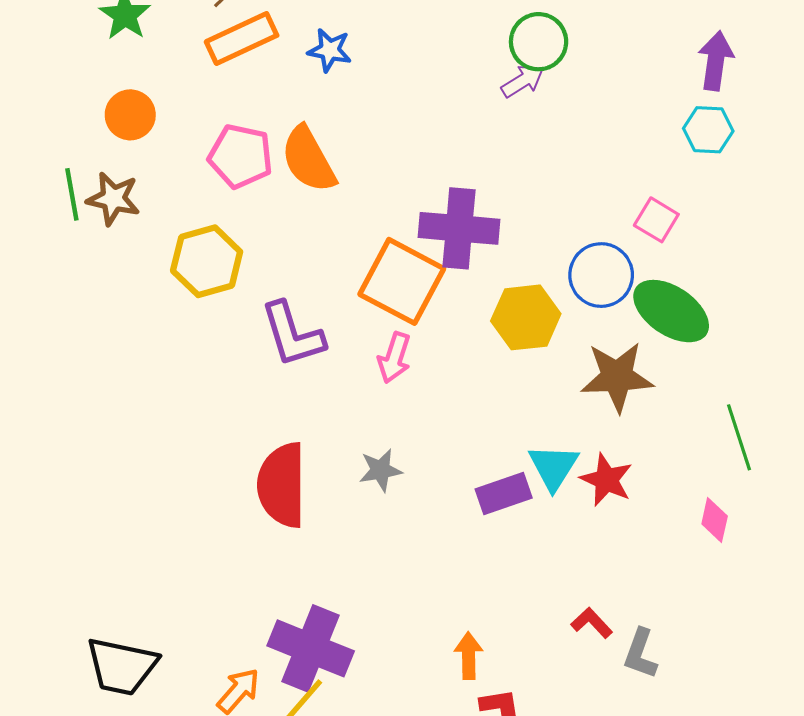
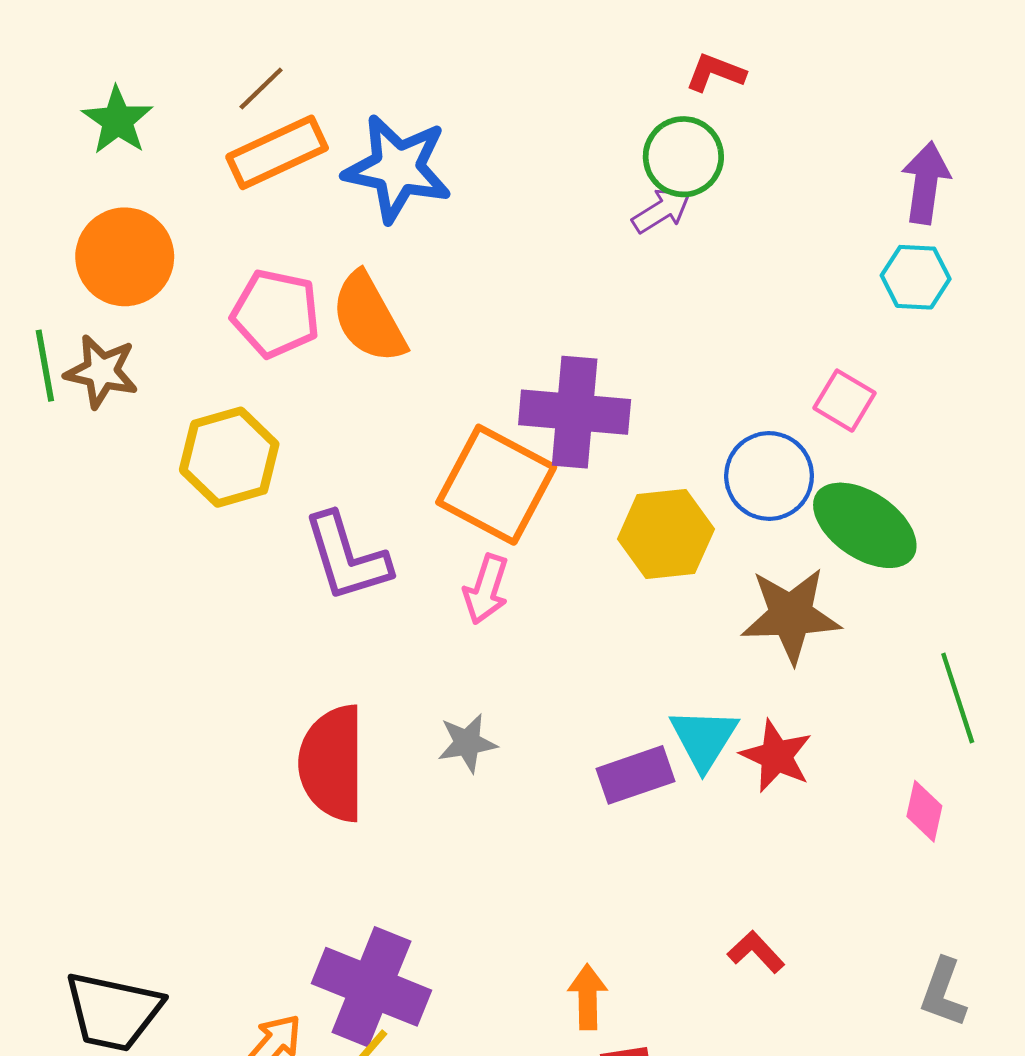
blue star: (330, 50) -> (398, 168), size x1.8
orange circle: (130, 115) -> (125, 257), size x1.4
gray L-shape: (640, 654) -> (943, 993), moved

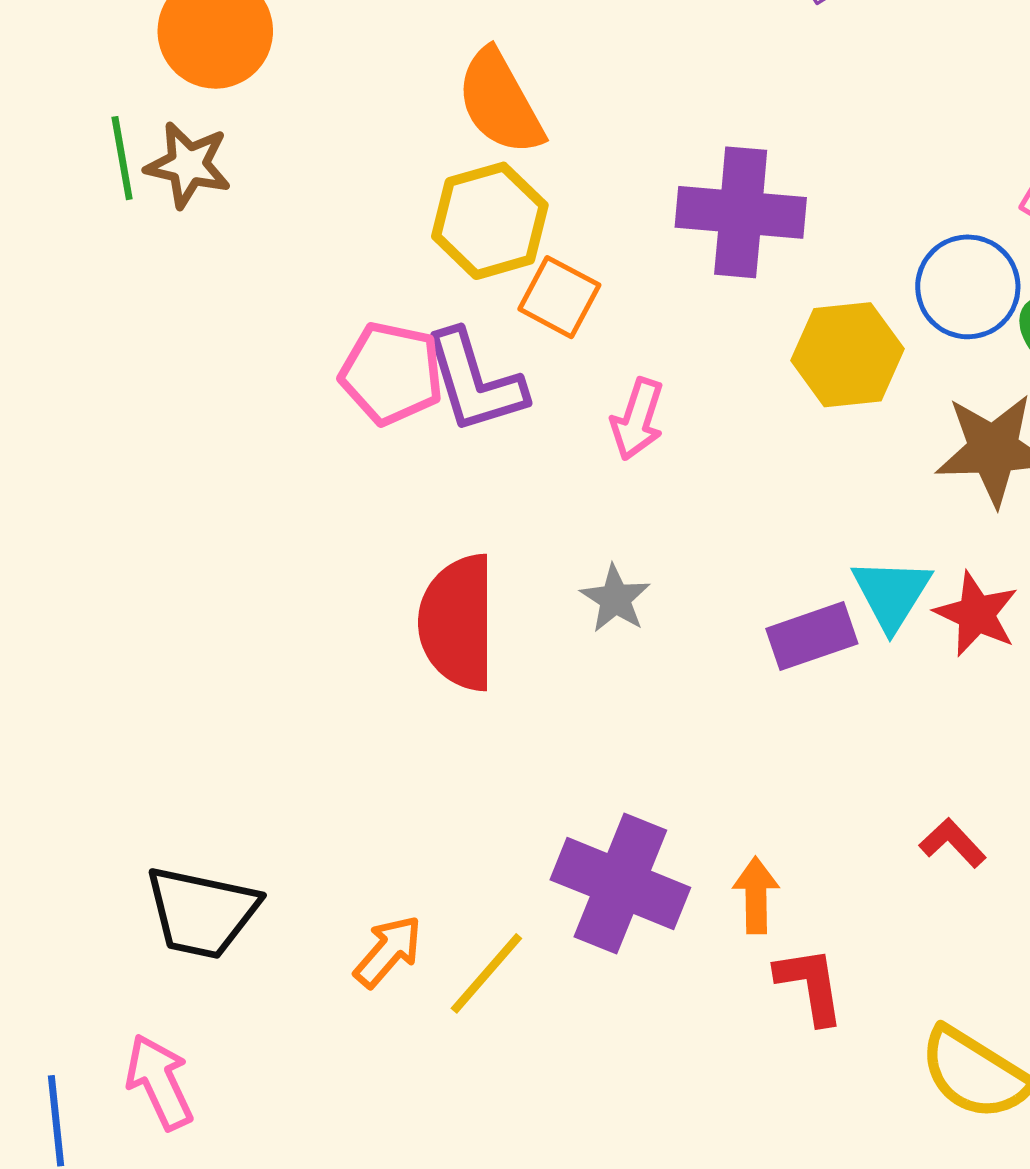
pink pentagon: (276, 313) -> (392, 373), moved
yellow hexagon: (229, 457) -> (490, 221), moved
orange square: (496, 485) -> (559, 297), moved, size x0.6
gray star: (467, 743) -> (615, 599), turned -30
purple cross: (371, 987) -> (620, 884), moved

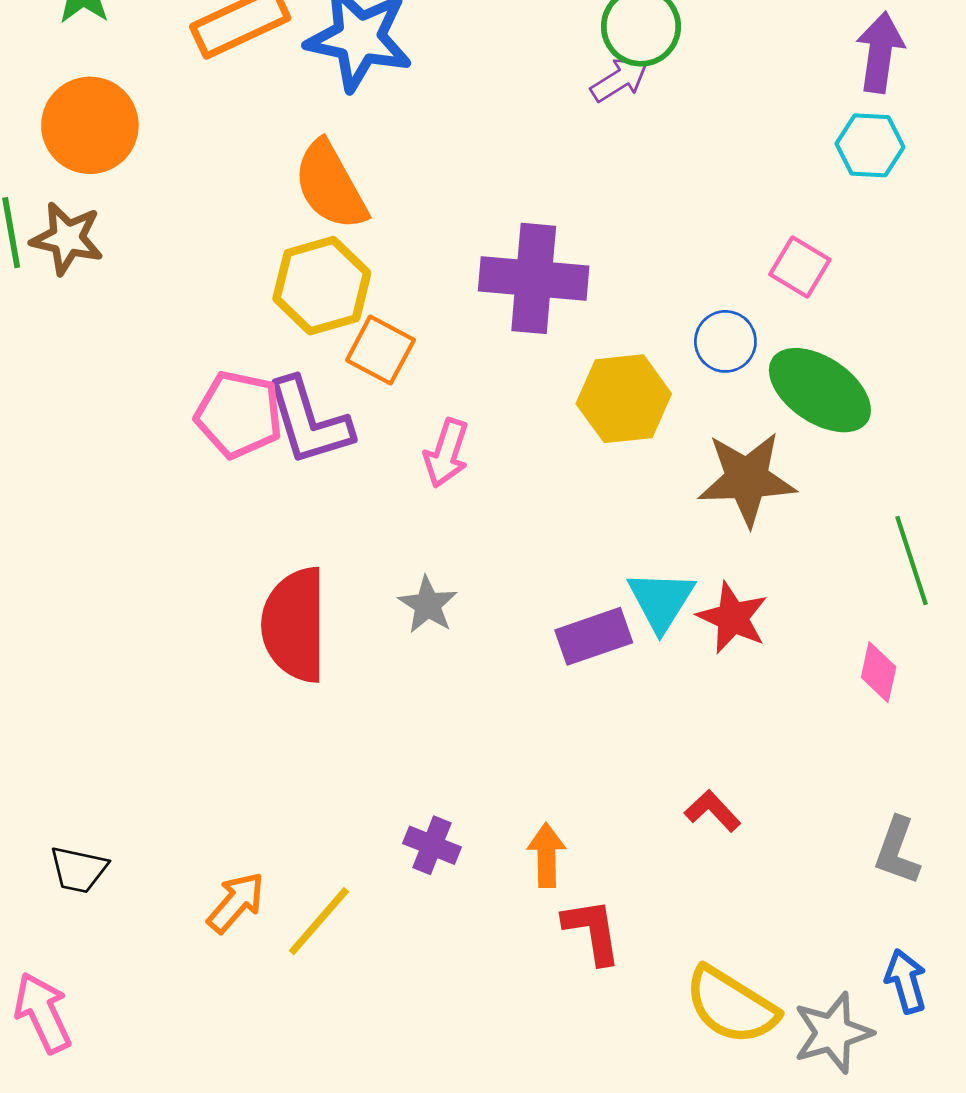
blue circle: (968, 287) -> (725, 341), size x0.7
purple cross: (620, 884) -> (432, 845), size x0.5
black trapezoid: (202, 912) -> (78, 870), size x0.6

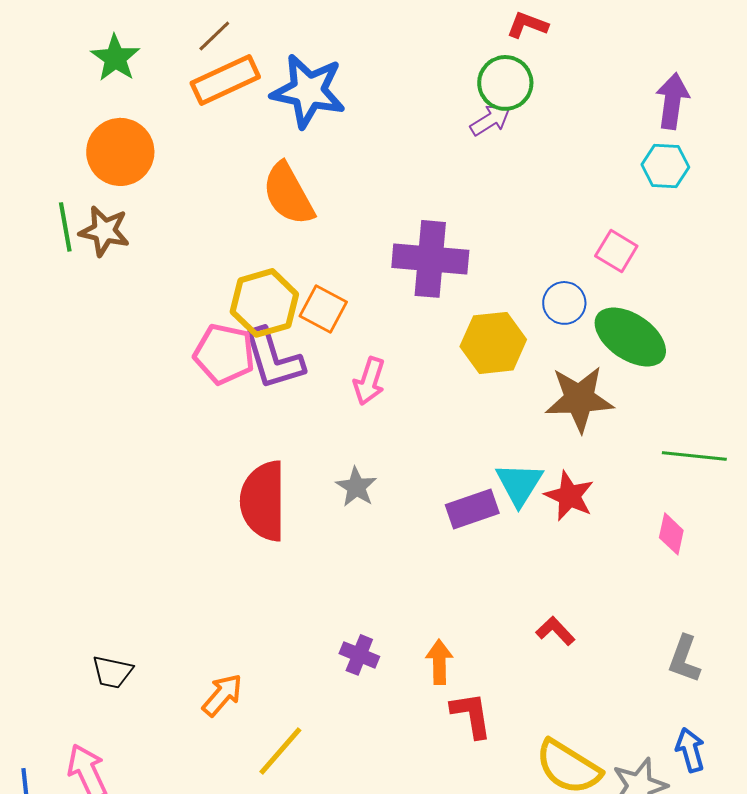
yellow hexagon: (322, 286) -> (264, 303), moved
green line: (912, 560) -> (694, 456), turned -66
yellow line: (319, 921) -> (280, 751), moved

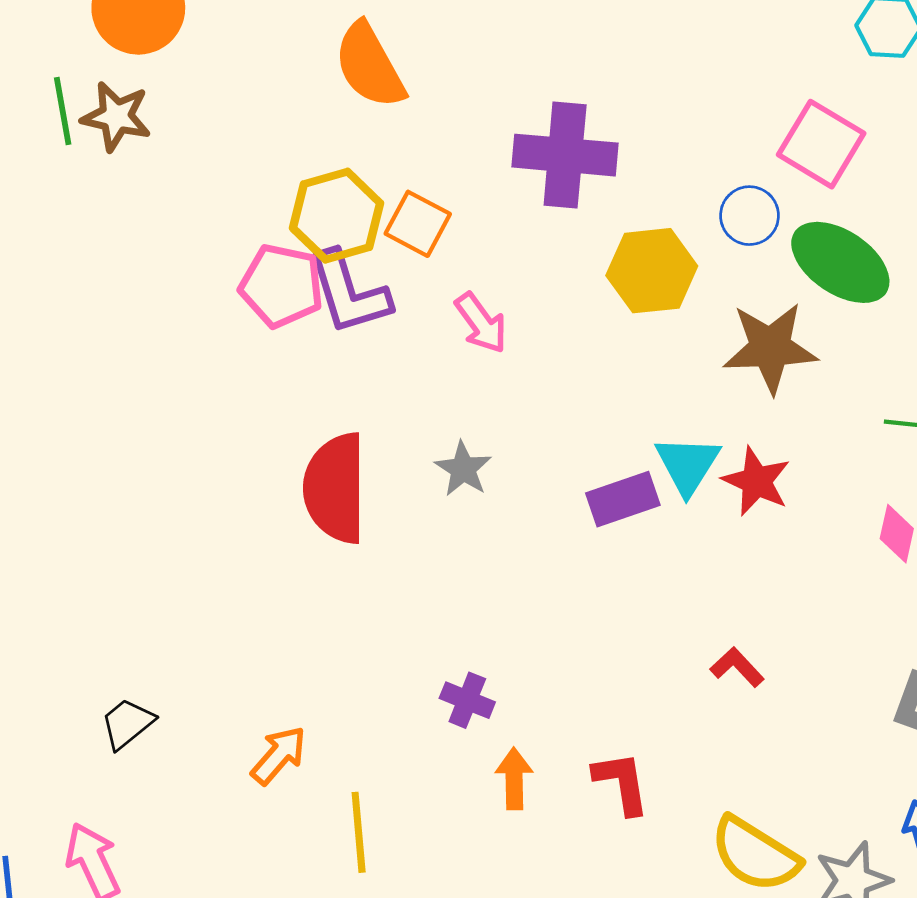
pink square: (616, 251) -> (821, 144), size x1.5
pink arrow: (369, 381) -> (481, 323), turned -54
orange arrow: (439, 662) -> (514, 779), moved
black trapezoid: (112, 672) -> (127, 724), turned 129
yellow line: (280, 751) -> (359, 832), turned -46

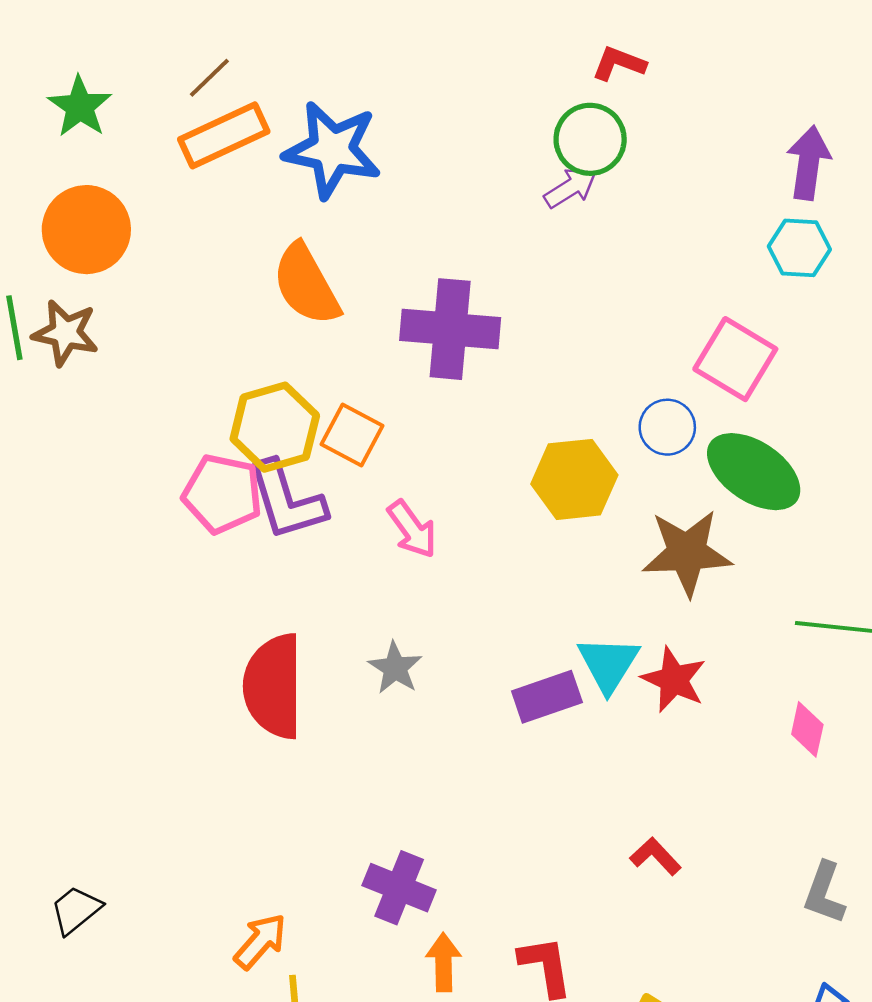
purple cross: (565, 155) -> (450, 329), moved
purple cross: (467, 700) -> (399, 888), size x1.4
orange arrow: (279, 755) -> (260, 941), moved

